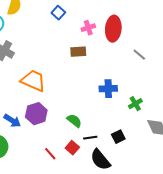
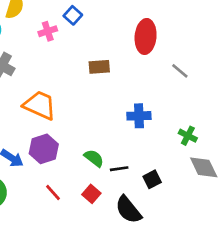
pink cross: (88, 28) -> (48, 31), moved
green cross: (135, 104) -> (188, 136), moved, turned -32
black line: (90, 138) -> (119, 169), moved
red line: (50, 154) -> (53, 193), moved

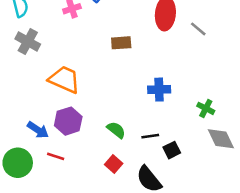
gray line: (180, 71) -> (198, 29), moved
black line: (119, 169) -> (150, 136), moved
red line: (53, 193) -> (56, 156), moved, turned -30

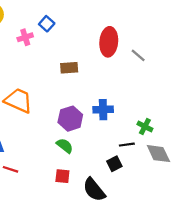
purple hexagon: (68, 121) -> (70, 119), moved
black line: (150, 136) -> (127, 145), moved
red square: (114, 164) -> (62, 176), turned -35

